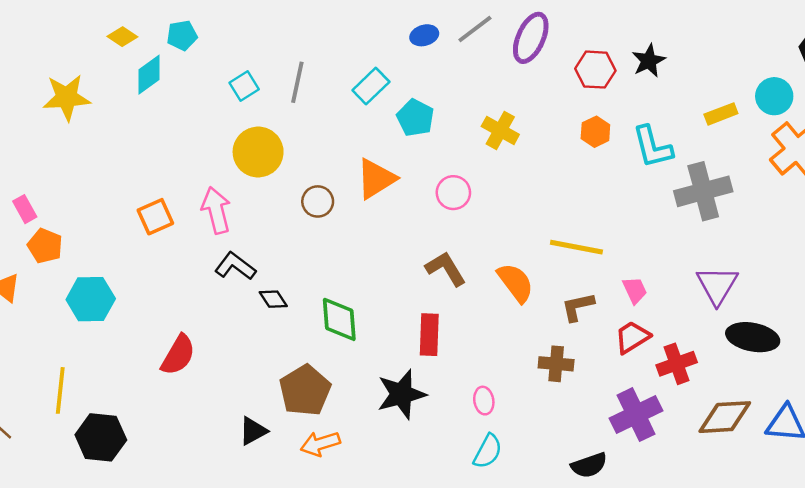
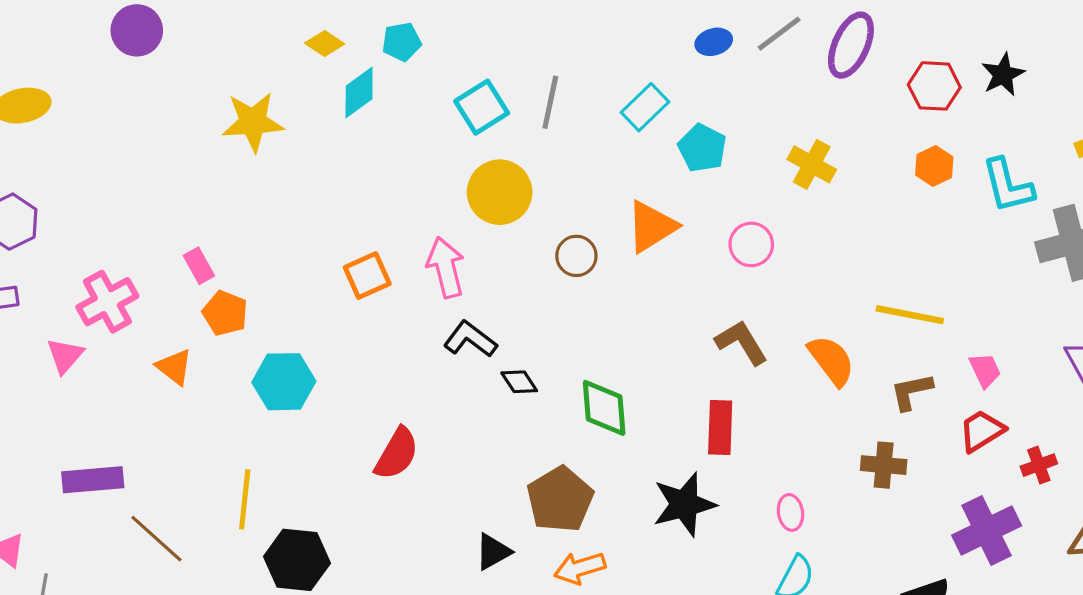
cyan square: (244, 86) -> (482, 107), size x1.4
red cross: (677, 364) -> (1039, 465), size x0.7

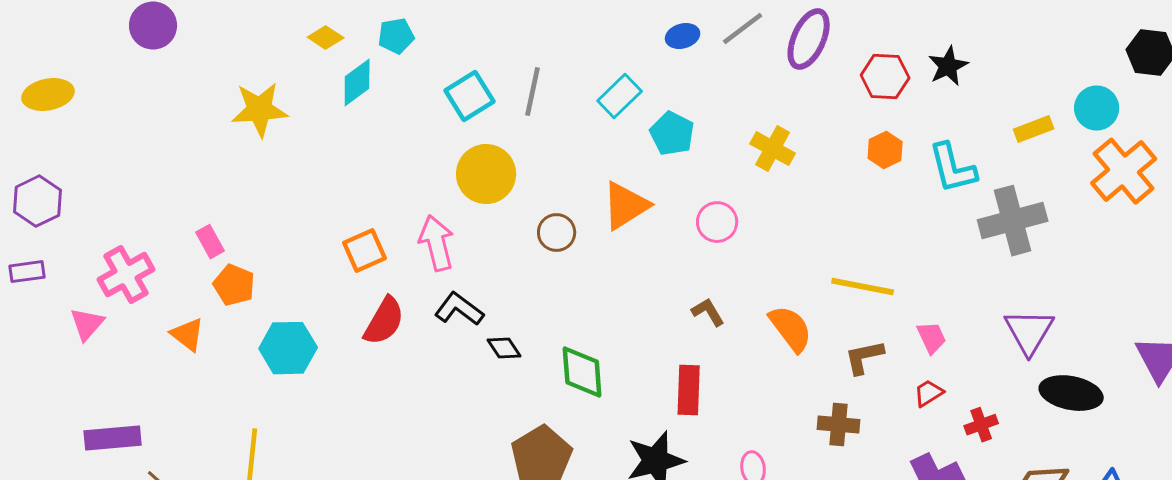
brown L-shape: (741, 343) -> (708, 312), size x0.7
red trapezoid: (982, 431) -> (929, 393), size x0.7
red semicircle: (397, 454) -> (384, 321), moved

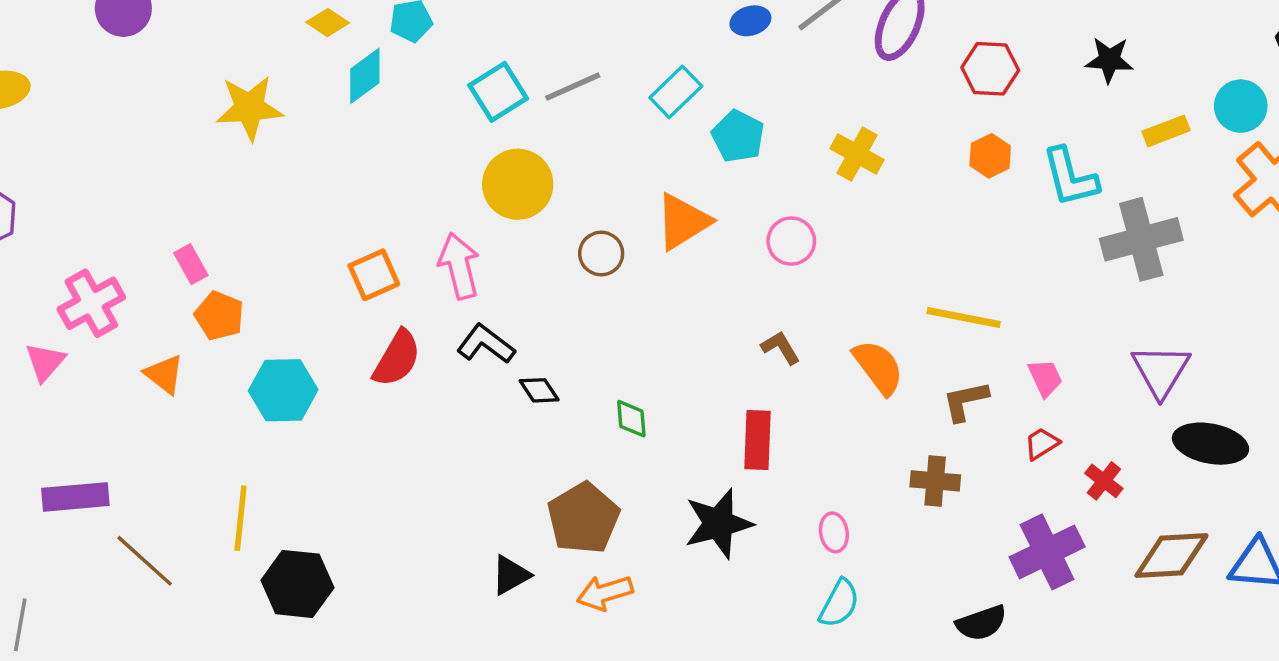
black star: (948, 66) -> (1109, 60), moved, turned 30
gray line: (533, 92) -> (573, 87), turned 54
green diamond: (582, 372) -> (631, 419), size x0.6
red cross: (981, 425) -> (1104, 481), turned -32

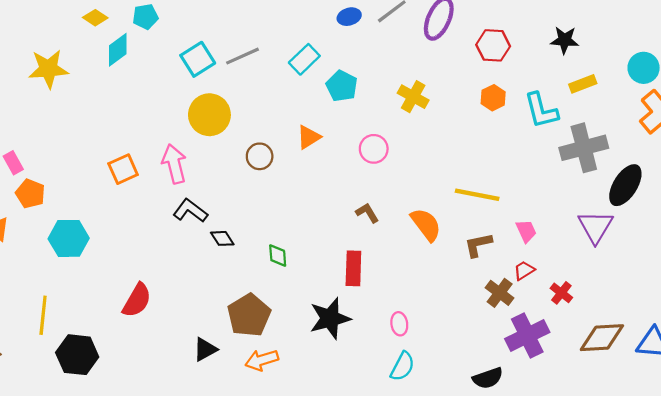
yellow rectangle: (1166, 131) -> (583, 84), moved
orange triangle: (683, 222) -> (309, 137), size x0.7
red semicircle: (397, 358) -> (137, 300), moved
black ellipse: (1210, 444) -> (625, 185), moved, turned -69
brown cross: (935, 481) -> (500, 293), moved, turned 32

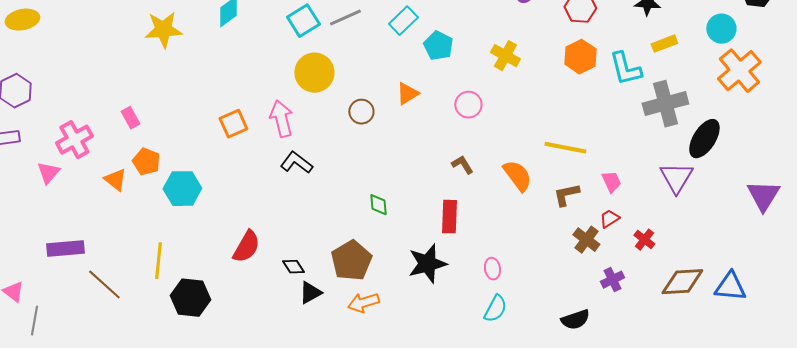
orange hexagon: (493, 98) -> (580, 57), size x1.4
orange pentagon: (30, 194) -> (146, 162), moved
black diamond: (222, 238) -> (293, 267), moved
purple cross: (527, 336) -> (612, 280), size x0.6

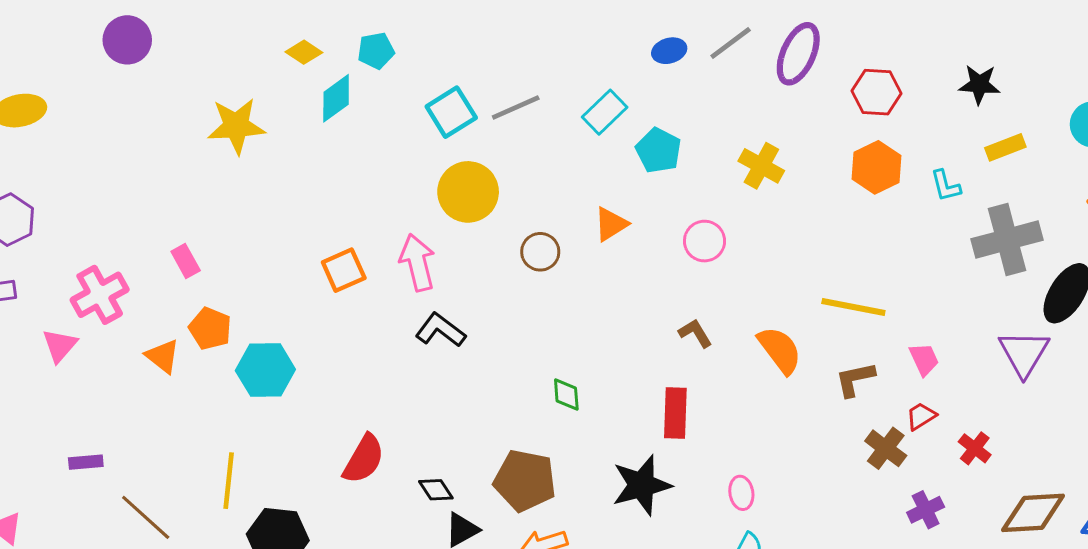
cyan L-shape: (625, 69) -> (946, 186), size x0.6
purple rectangle: (65, 249) -> (86, 462), size x0.6
brown pentagon: (351, 261) -> (525, 481), turned -30

